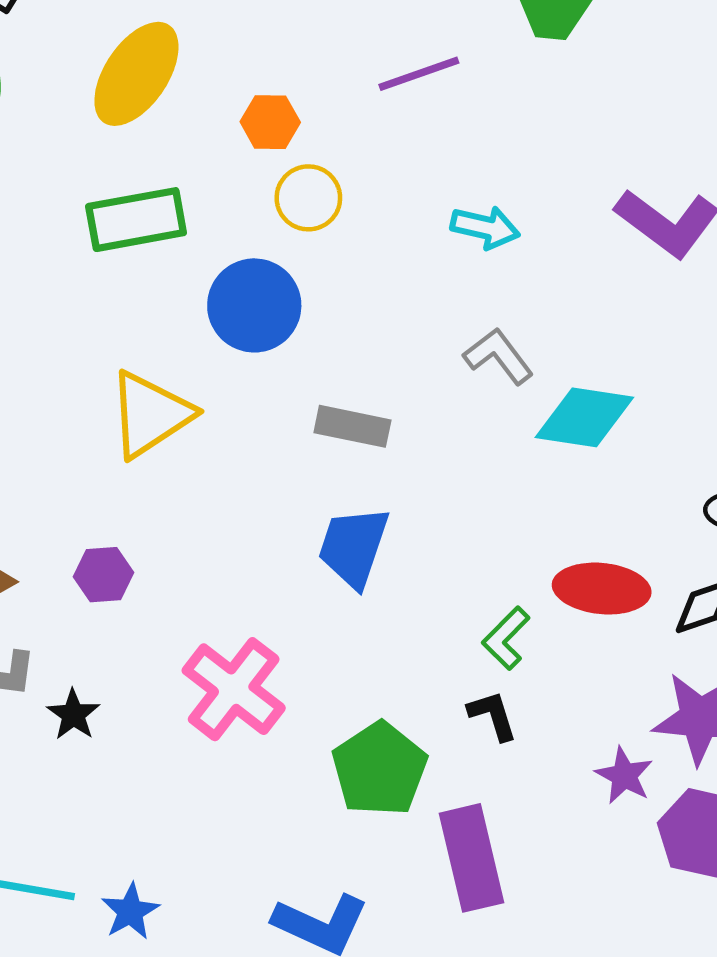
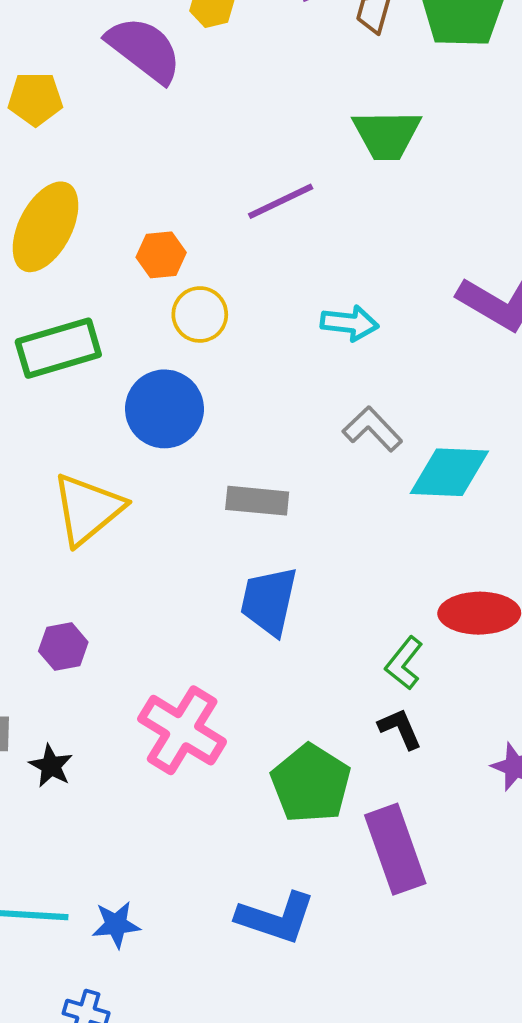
blue star: (130, 911) -> (116, 925), turned 30

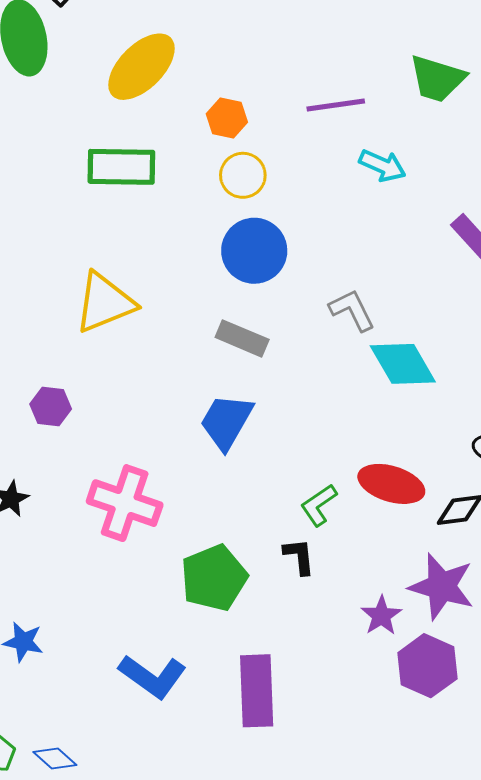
cyan arrow: (350, 323) -> (382, 166), moved
blue circle: (164, 409) -> (254, 251), moved
cyan diamond: (449, 472) -> (403, 364), turned 40
pink cross: (182, 730) -> (125, 503), turned -30
purple rectangle: (395, 849) -> (257, 691), moved

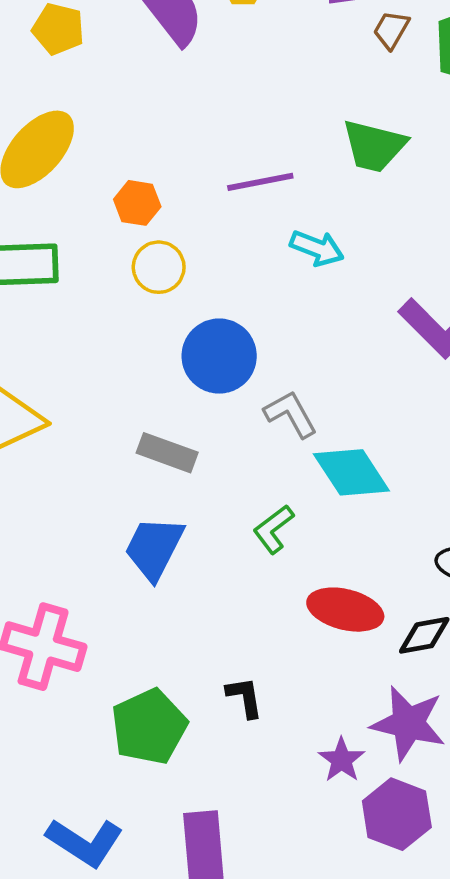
blue circle: (254, 251) -> (219, 356), moved
green L-shape: (319, 505) -> (273, 529), moved

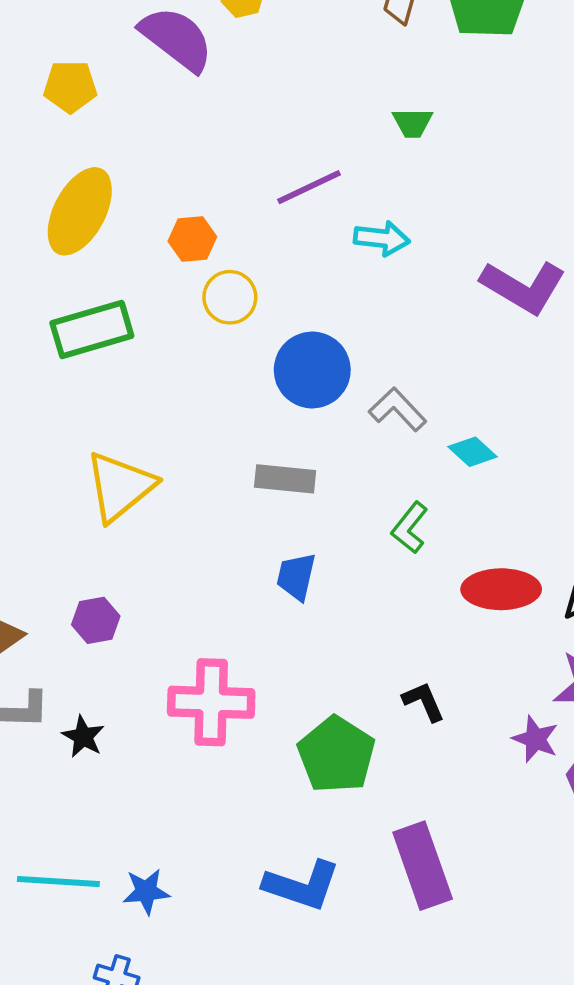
green trapezoid: (374, 146) -> (413, 123), size x0.6
cyan diamond: (351, 472) -> (473, 452), size x0.6
blue trapezoid: (154, 548) -> (296, 577), size x0.7

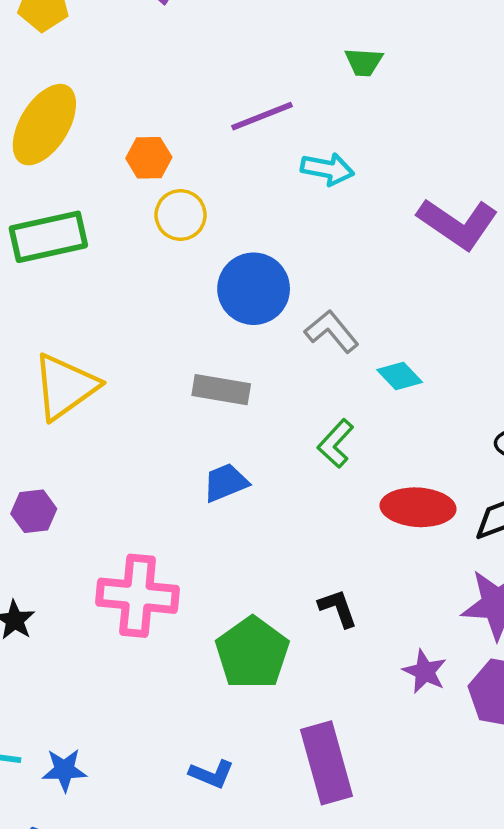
blue trapezoid: (296, 577) -> (226, 483), turned 51
purple star: (535, 739) -> (425, 672), moved
blue L-shape: (302, 885) -> (212, 774), size x0.6

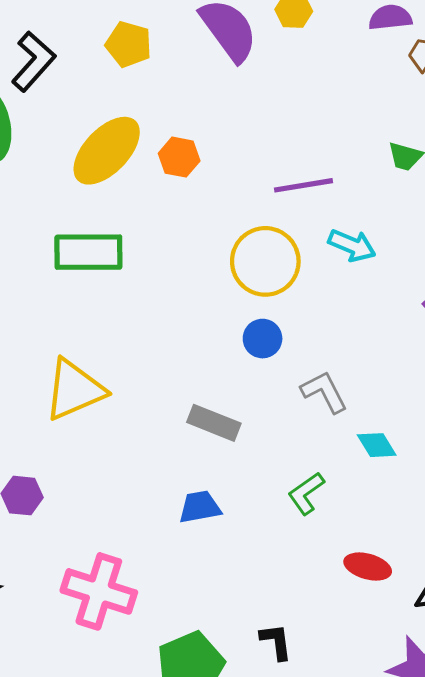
orange hexagon: (149, 158) -> (179, 157), moved
yellow circle: (181, 215) -> (265, 261), moved, size x1.5
blue circle: (254, 289) -> (263, 339), size x0.6
red ellipse: (418, 507) -> (368, 567), size x0.7

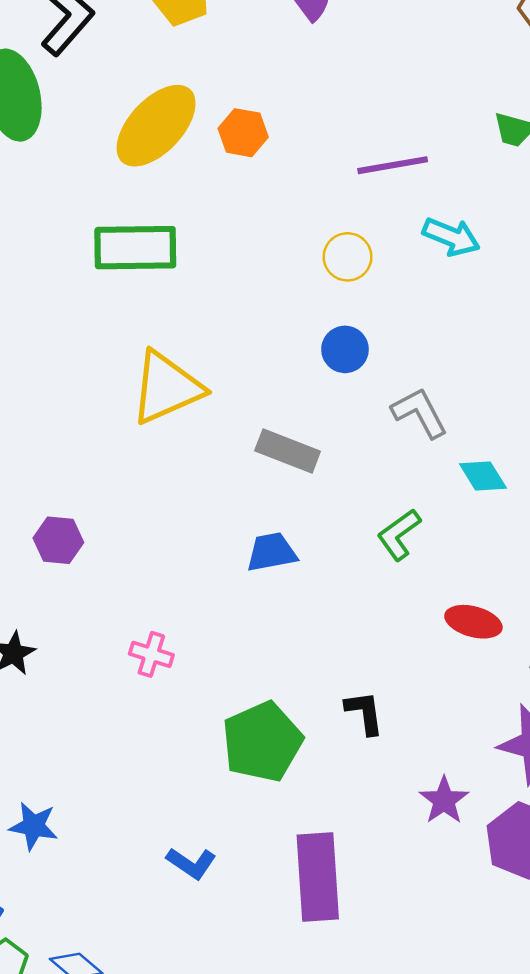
yellow circle: (265, 261) -> (348, 257), size x0.6
yellow triangle: (74, 390) -> (167, 388), moved
pink cross: (99, 591) -> (151, 654), size x0.5

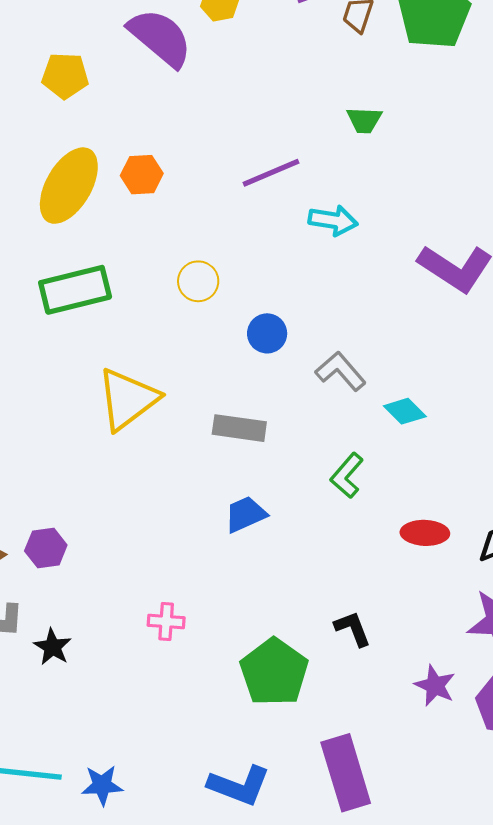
yellow circle: (348, 257) -> (198, 281), moved
purple hexagon: (58, 540) -> (46, 548), moved
blue L-shape: (191, 863) -> (239, 786), size x1.5

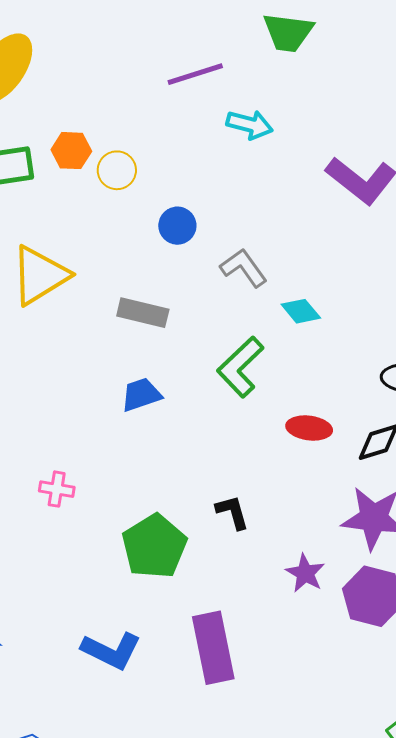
green trapezoid: (364, 120) -> (288, 32), size x1.5
orange hexagon: (142, 175) -> (71, 151), moved
green L-shape: (347, 475) -> (240, 367), size x1.4

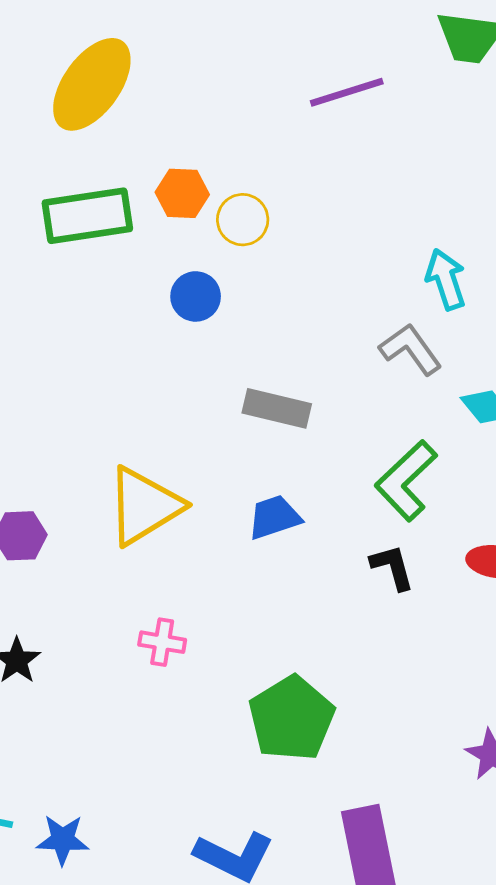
cyan arrow: (250, 125) -> (446, 279), moved, turned -123
blue circle: (177, 226) -> (196, 296), moved
yellow triangle: (40, 275) -> (144, 506), moved
black L-shape: (232, 512) -> (392, 567), moved

